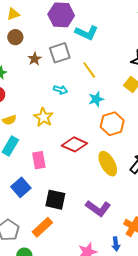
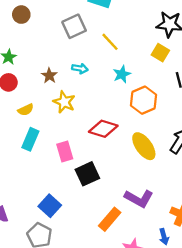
brown star: (35, 59) -> (49, 76), moved
blue square: (21, 187) -> (50, 206), moved
black square: (55, 200) -> (87, 174), moved, turned -30
orange rectangle: (42, 227) -> (110, 219), moved

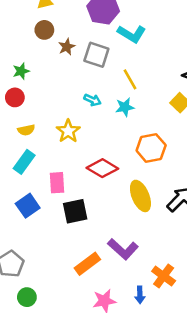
gray square: (74, 26) -> (96, 55), turned 30
cyan star: (122, 74) -> (125, 107), moved
brown star: (49, 76) -> (67, 47), moved
blue square: (50, 206) -> (28, 206), moved

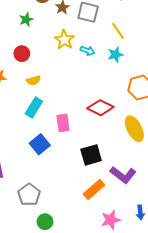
green star: (21, 71) -> (26, 20), moved
yellow star: (68, 131) -> (64, 40), moved
black square: (75, 211) -> (91, 155), moved

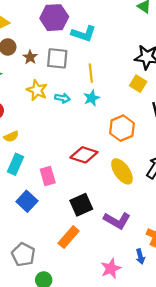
yellow line: (118, 31) -> (91, 73), turned 36
orange rectangle: (94, 190) -> (69, 237), moved

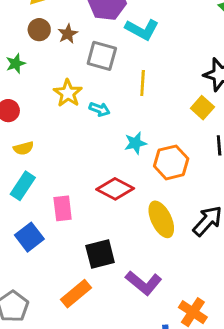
brown star: (30, 57) -> (68, 34), moved
cyan star: (92, 98) -> (135, 143), moved

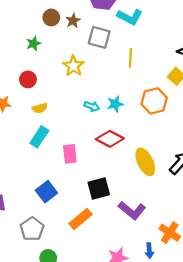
cyan arrow: (100, 109) -> (92, 106), moved
cyan star: (135, 143) -> (115, 104), moved
orange hexagon: (171, 162) -> (154, 101), moved
blue square: (29, 237) -> (46, 192), moved

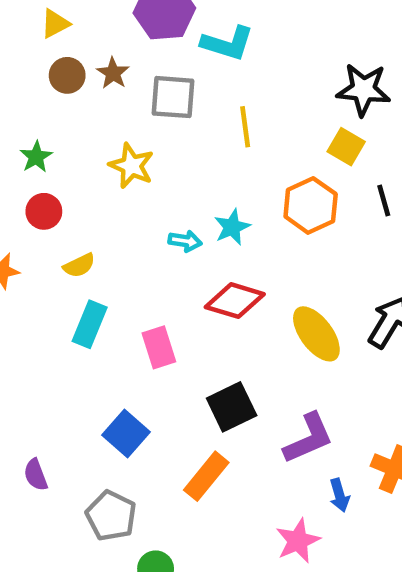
green star: (33, 43) -> (36, 157), moved
purple L-shape: (132, 210) -> (308, 438), turned -52
blue arrow: (149, 251) -> (339, 495), moved

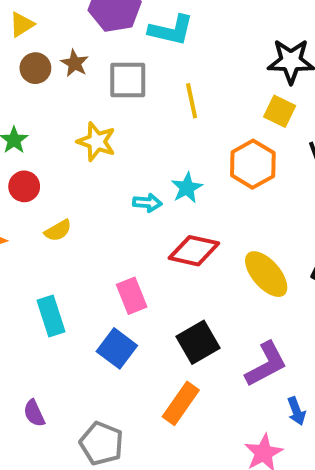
cyan rectangle: (90, 324) -> (51, 316), moved, turned -36
blue square: (126, 434) -> (117, 348), moved

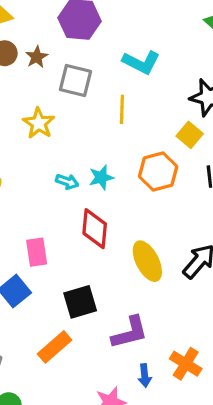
cyan L-shape: (171, 30) -> (141, 62), moved
red diamond: (194, 251) -> (95, 229), turned 69

